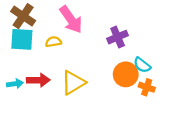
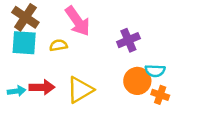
cyan semicircle: (142, 65) -> (155, 71), turned -36

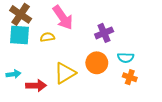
orange circle: (137, 81) -> (97, 63), moved
red arrow: (42, 87) -> (36, 85), moved

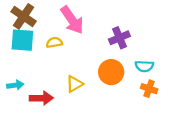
yellow triangle: (65, 73) -> (74, 84), size x0.7

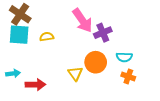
pink arrow: (72, 20) -> (82, 20), moved
yellow triangle: (74, 84) -> (75, 73), moved, turned -35

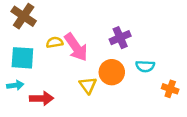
pink arrow: (82, 20) -> (76, 47), moved
cyan square: (19, 35) -> (22, 58), moved
orange cross: (128, 76) -> (170, 89), moved

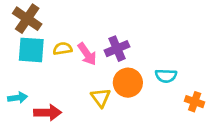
purple cross: (120, 38) -> (117, 49), moved
pink arrow: (76, 47) -> (87, 54), size x0.7
cyan square: (22, 58) -> (31, 50), moved

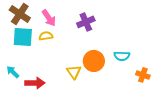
purple cross: (117, 49) -> (86, 22), moved
pink arrow: (87, 54) -> (49, 18), moved
cyan arrow: (18, 98) -> (13, 72), turned -128

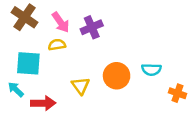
purple cross: (86, 22) -> (92, 27), moved
cyan square: (23, 37) -> (28, 63), moved
yellow triangle: (74, 72) -> (81, 86), moved

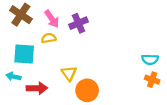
cyan semicircle: (151, 70) -> (150, 59), moved
orange circle: (117, 76) -> (87, 90), moved
cyan arrow: (16, 89) -> (13, 76), turned -32

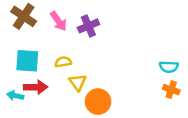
yellow semicircle: (49, 38) -> (63, 62), moved
cyan arrow: (13, 76) -> (15, 96), moved
red arrow: (37, 88) -> (36, 87), moved

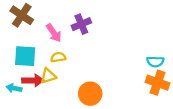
pink arrow: (58, 21) -> (54, 33), moved
yellow triangle: (78, 82) -> (48, 76), moved, turned 49
orange cross: (171, 90) -> (157, 83), size x1.5

